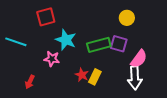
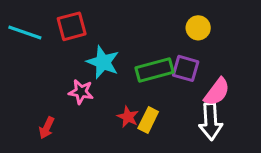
cyan line: (16, 42) -> (25, 33), moved

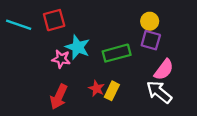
purple square: (186, 68) -> (151, 40), moved
pink star: (81, 92) -> (61, 59), moved
white arrow: (211, 122) -> (159, 92), turned 132
red arrow: (47, 128) -> (59, 97), moved, size x1.5

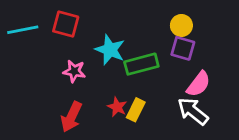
red square: (54, 20) -> (66, 24), turned 30
cyan line: (19, 25) -> (23, 30), turned -30
cyan star: (78, 47) -> (110, 50), moved

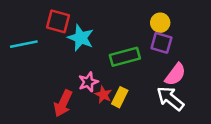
cyan line: (23, 30) -> (24, 44), moved
cyan star: (110, 50) -> (81, 38), moved
pink star: (74, 71) -> (88, 82), moved, turned -30

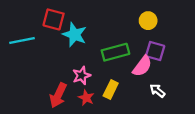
purple square: (161, 43) -> (155, 51), moved
pink semicircle: (175, 74) -> (142, 66), moved
red star: (103, 95) -> (86, 98), moved
white arrow: (170, 98) -> (157, 91), size x0.6

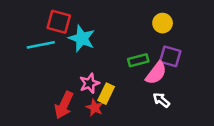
cyan line: (22, 40) -> (41, 45), moved
green rectangle: (115, 52) -> (138, 60), moved, size x0.7
yellow rectangle: (111, 90) -> (106, 94), moved
white arrow: (157, 91) -> (161, 100), moved

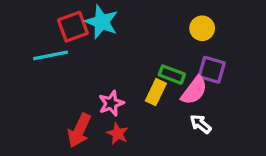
red square: (59, 22) -> (73, 27), turned -35
cyan star: (82, 38) -> (102, 22), moved
green rectangle: (138, 60) -> (172, 75), turned 36
yellow rectangle: (106, 94) -> (156, 92), moved

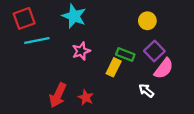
red square: (73, 27) -> (24, 18), moved
purple square: (212, 70) -> (154, 51), turned 30
pink semicircle: (194, 91) -> (164, 68), moved
pink star: (111, 103) -> (81, 51), moved

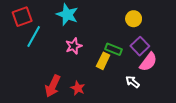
cyan line: (37, 41) -> (34, 37), turned -50

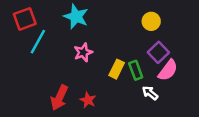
green rectangle: (114, 49) -> (136, 70), moved, turned 49

